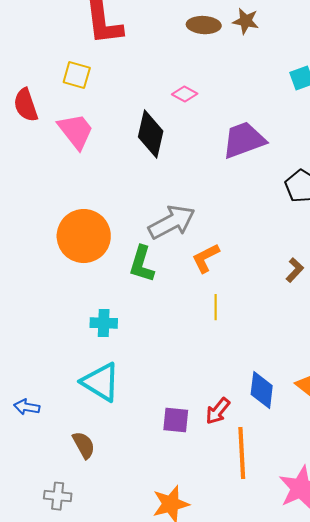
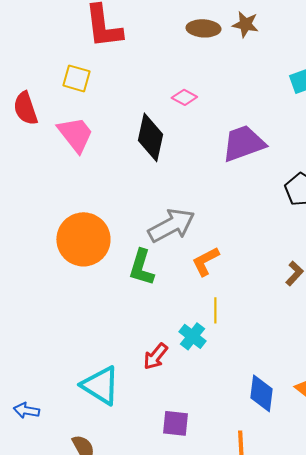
cyan cross: (104, 323) -> (192, 336), moved, turned 36
red arrow: (218, 411) -> (155, 356), moved

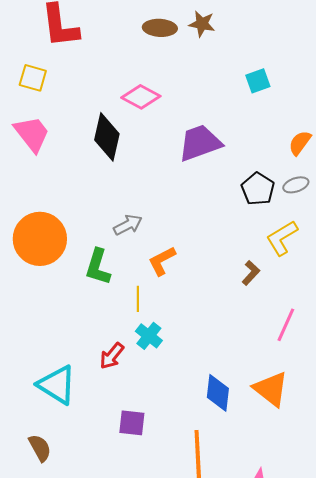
pink diamond: (184, 97) -> (141, 97), size x1.5
gray arrow: (171, 225) -> (128, 225), size x0.6
yellow line: (215, 310) -> (138, 299), moved

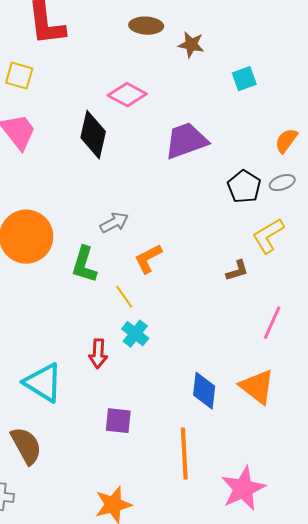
brown star: (202, 24) -> (191, 45), moved
brown L-shape: (251, 273) -> (237, 271), turned 30
yellow line: (138, 299) -> (124, 297), turned -35
red arrow: (112, 356) -> (98, 354), turned -36
brown semicircle: (40, 448) -> (26, 446), size x1.4

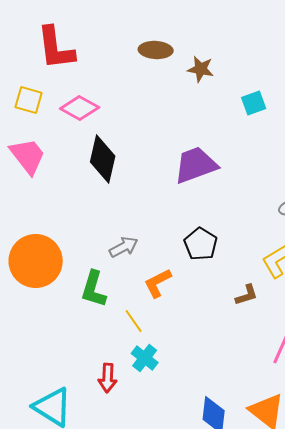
pink diamond: (127, 95) -> (80, 108), moved
black pentagon: (244, 187) -> (201, 244), moved

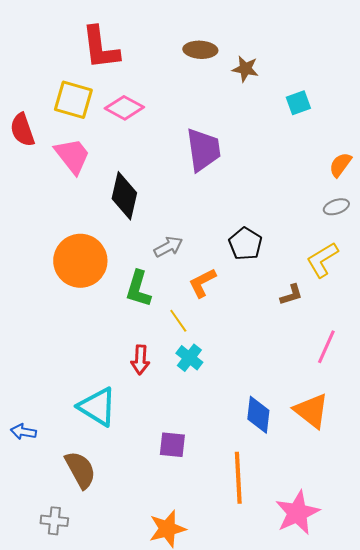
yellow square: (29, 100) -> (73, 100), size x1.4
black diamond: (103, 159) -> (124, 196), moved
purple trapezoid: (196, 165) -> (203, 150), moved, turned 102
red arrow: (108, 378) -> (140, 360), moved

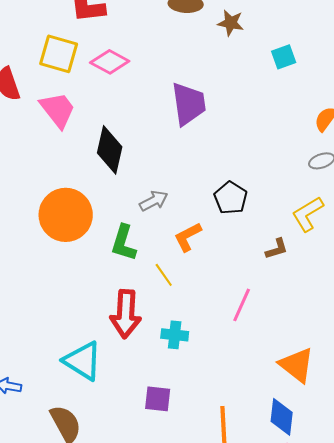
pink line: (326, 347) -> (242, 305), moved
cyan cross: (189, 358) -> (175, 335), moved, turned -32
red arrow: (140, 360) -> (126, 314), size x1.6
blue diamond: (258, 415) -> (282, 417), moved

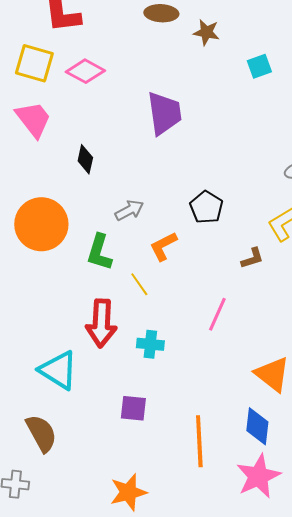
black diamond: (110, 150) -> (85, 159), size x0.6

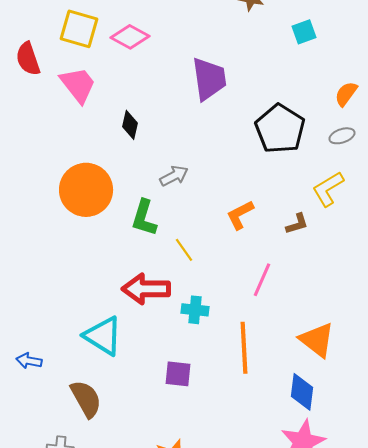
black pentagon: (206, 207) -> (280, 129), moved, size x1.5
orange L-shape: (163, 246) -> (240, 215), moved
red arrow: (101, 323) -> (146, 289), turned 87
orange line: (199, 441) -> (244, 348), moved

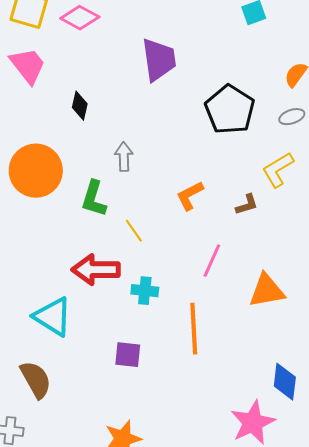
gray arrow: (174, 176) -> (124, 157), turned -64
orange triangle: (317, 340) -> (267, 291), moved, turned -48
blue diamond: (302, 392) -> (285, 382), moved

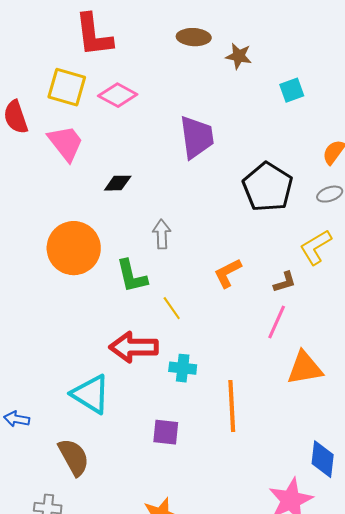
black diamond: (80, 106) -> (118, 183), turned 76
green L-shape: (94, 199) -> (132, 276), turned -30
pink line: (212, 261) -> (277, 322), moved

